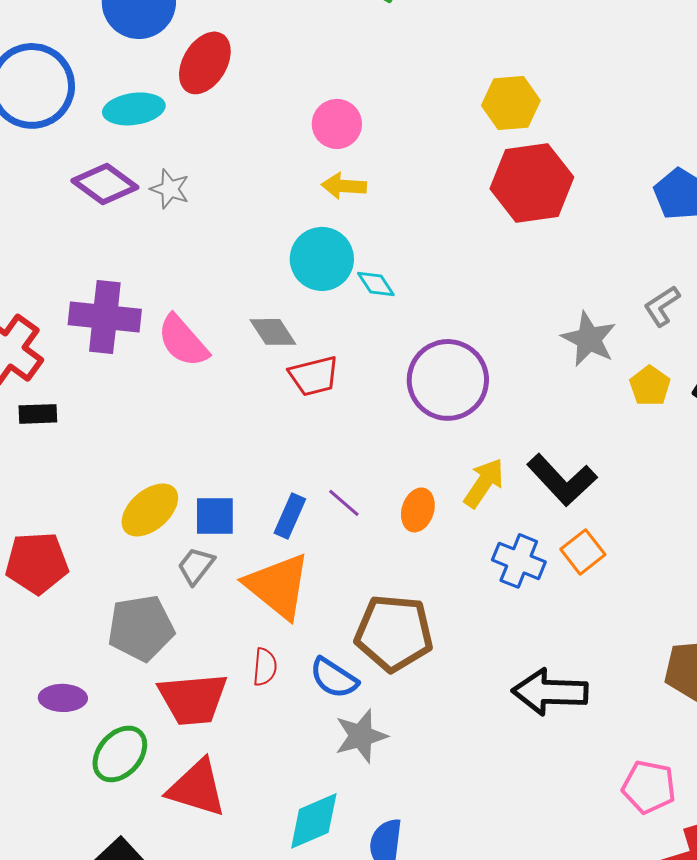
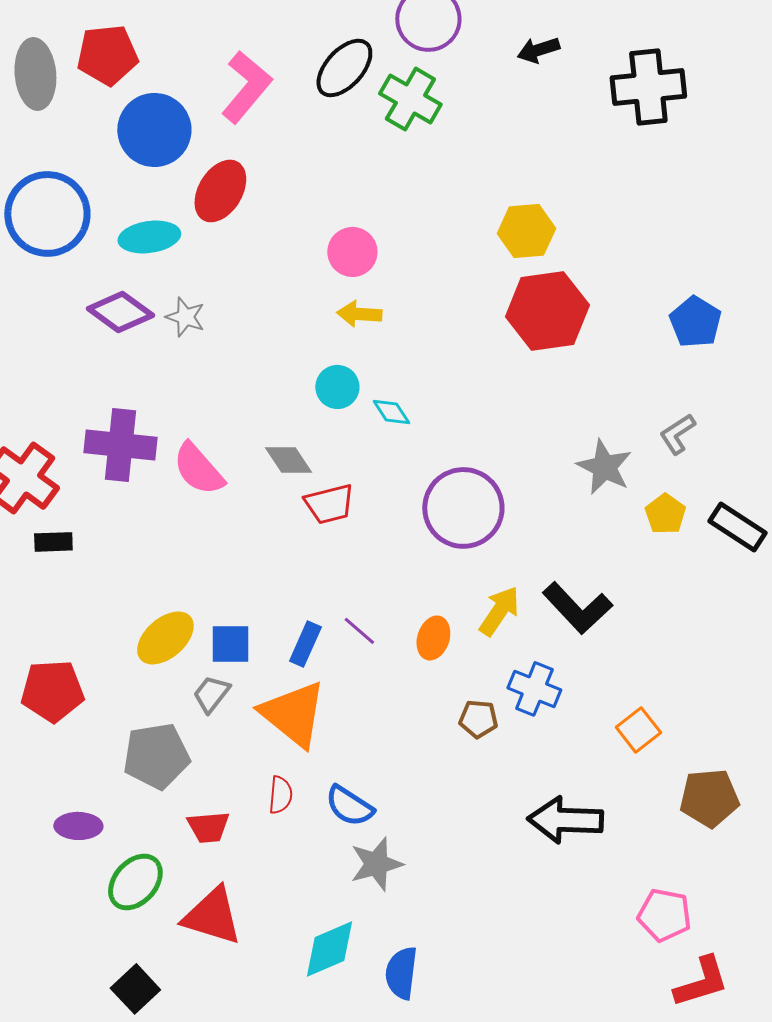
cyan circle: (322, 259) -> (337, 387), size x0.7
orange square: (583, 552) -> (638, 730), moved
brown pentagon: (394, 633) -> (478, 719), moved, size x0.5
red trapezoid: (193, 699) -> (208, 827), size x0.6

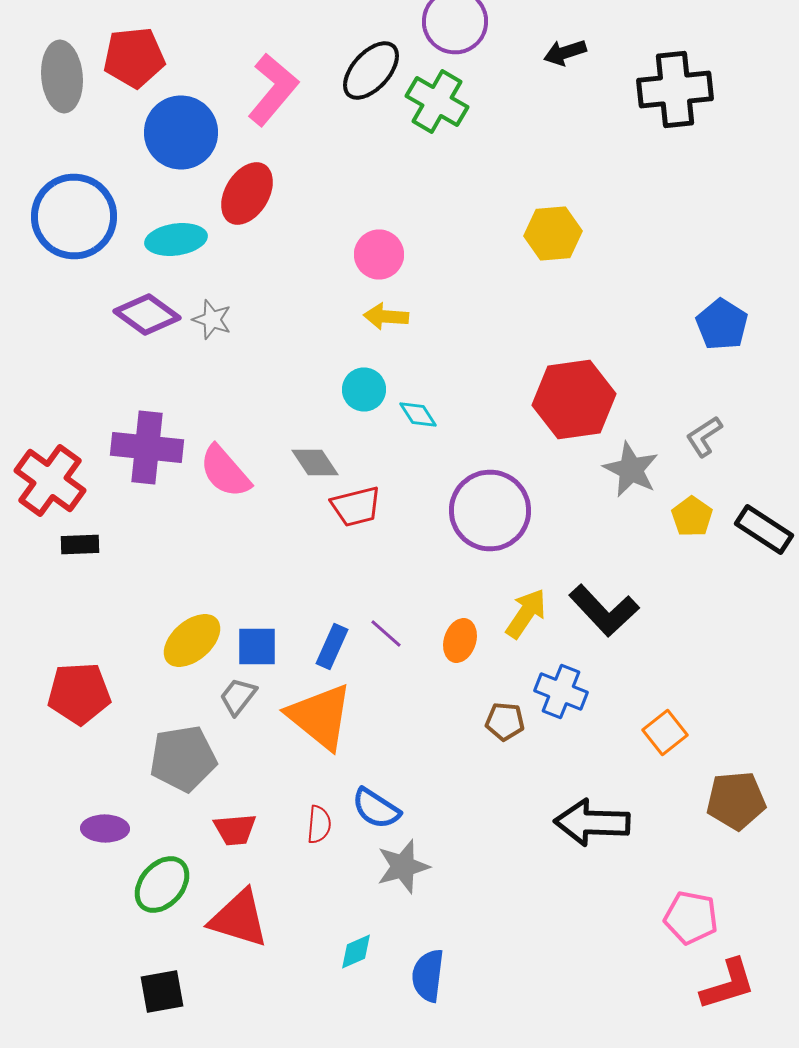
red hexagon: (547, 311) -> (574, 400), moved
red semicircle: (280, 795) -> (319, 824), moved
cyan diamond: (329, 949) -> (356, 952), size x0.6
black square: (135, 989) -> (162, 992), turned 33

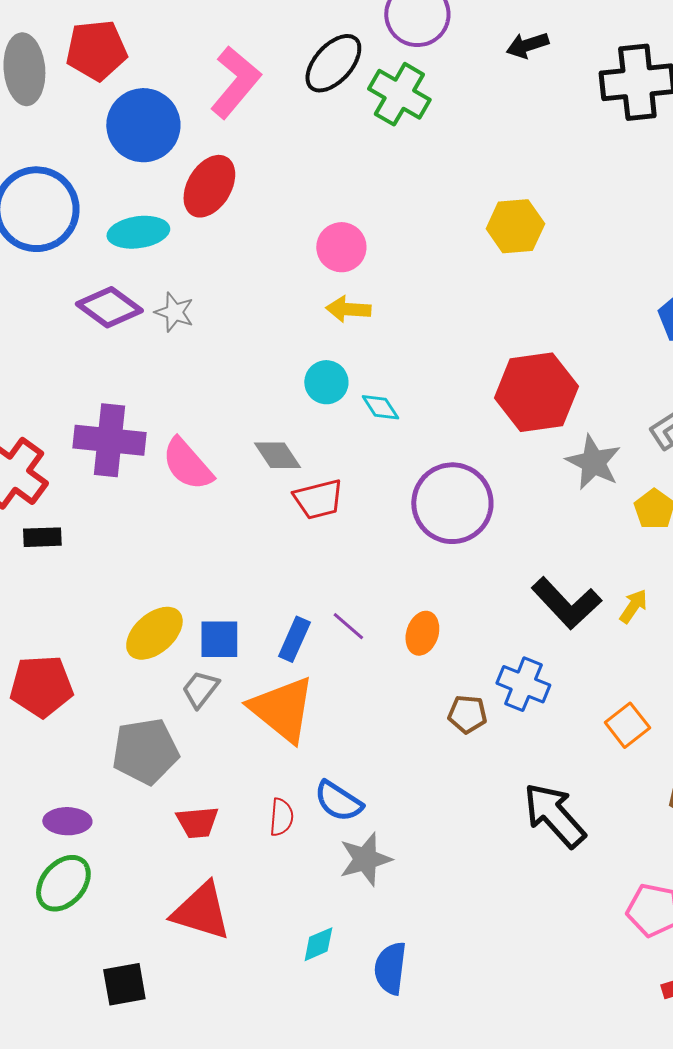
yellow arrow: (526, 614) -> (633, 606), moved, size x0.7
black arrow: (592, 822) -> (554, 815), turned 46
green ellipse: (162, 884) -> (63, 883), moved

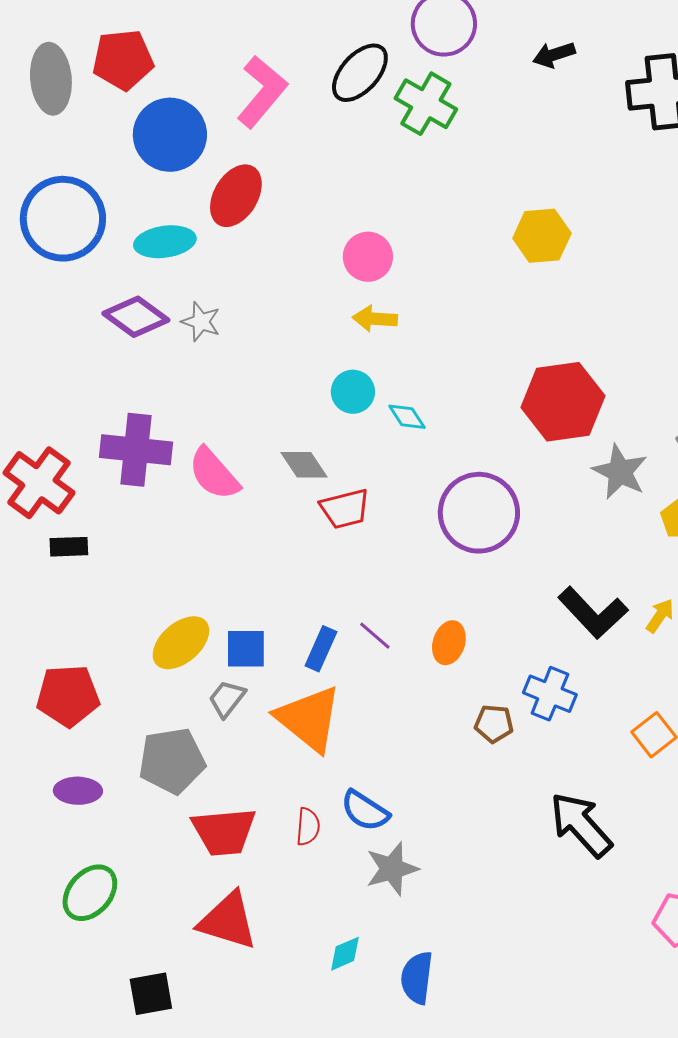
purple ellipse: (67, 821) -> (78, 791), moved
red trapezoid: (197, 822) -> (224, 832), size x1.5

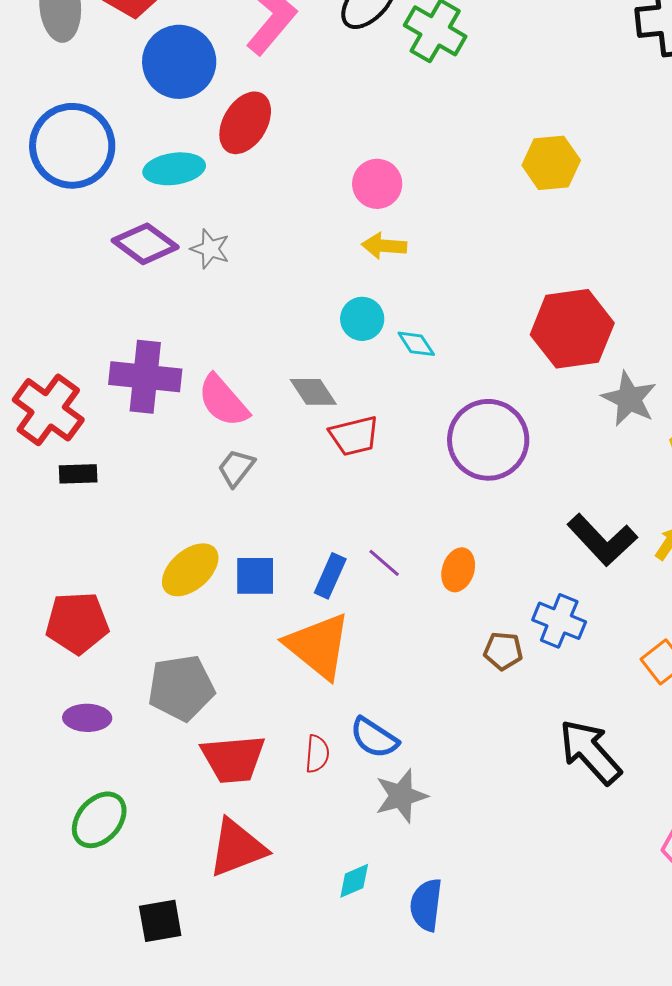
gray trapezoid: (227, 699) -> (236, 468), moved
red triangle: (228, 921) -> (237, 848), turned -38

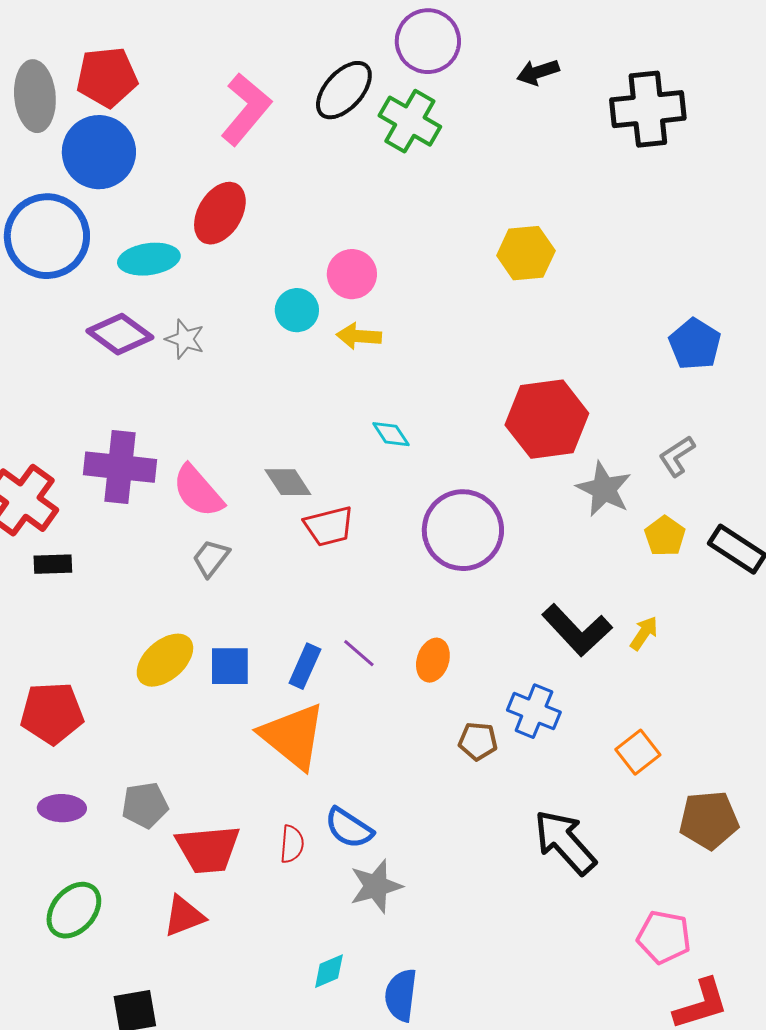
blue circle: (179, 62) -> (99, 152), moved
cyan circle: (362, 319) -> (297, 310), moved
gray pentagon: (181, 688) -> (145, 805), moved, size x0.7
red triangle: (237, 848) -> (184, 916), moved, size x0.7

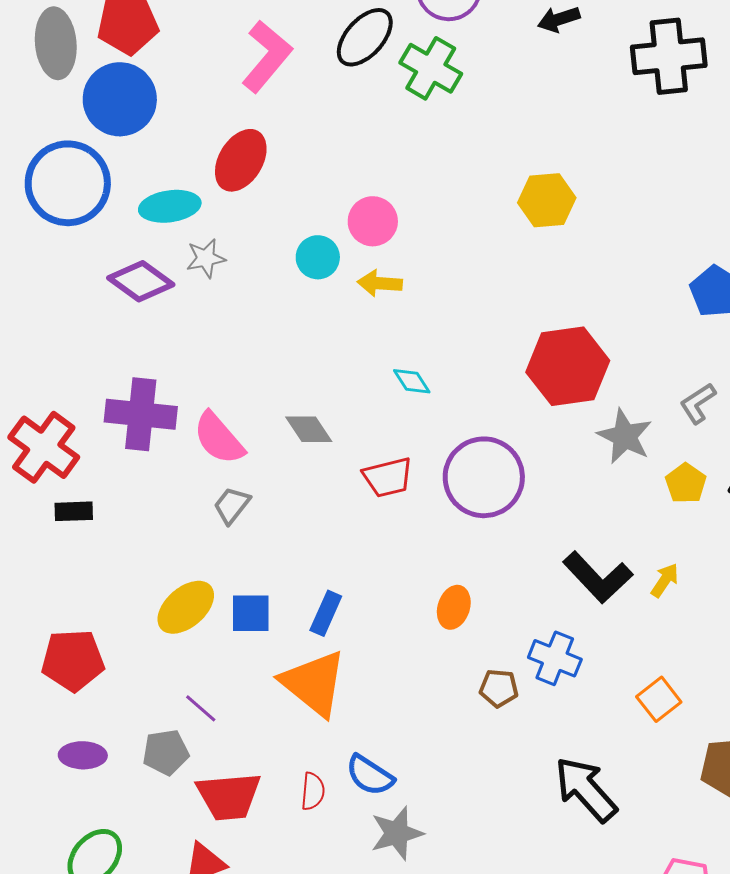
gray star: (185, 339) -> (206, 258), moved, turned -30
red trapezoid: (329, 526) -> (388, 477), moved
purple line: (359, 653) -> (201, 708), moved

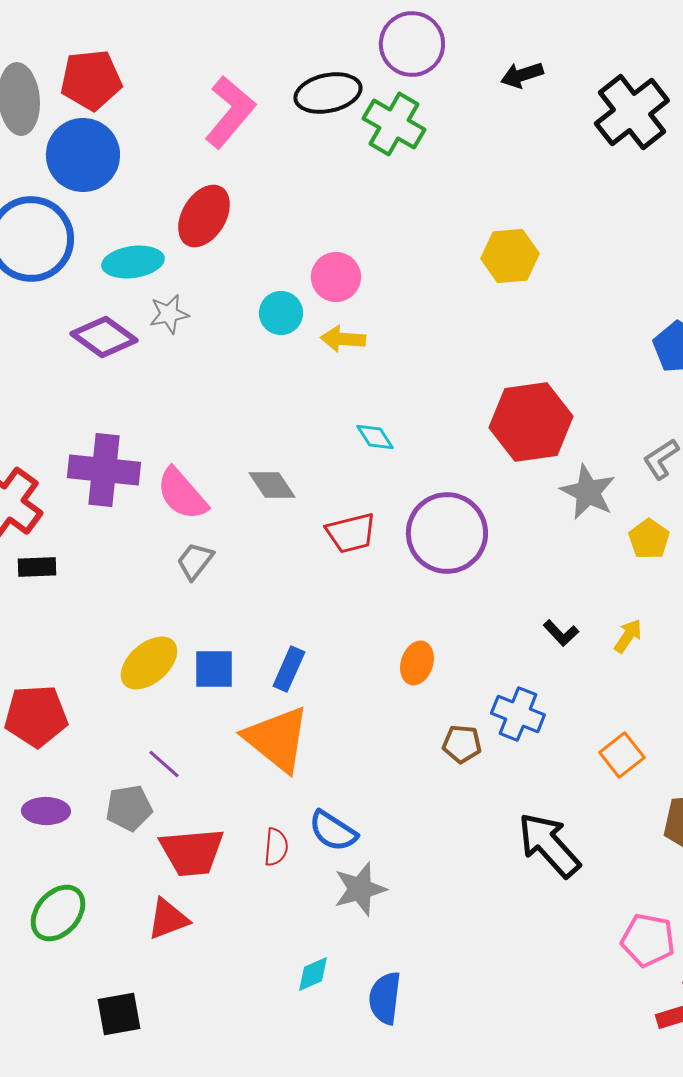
black ellipse: (365, 37) -> (328, 93), turned 36
black cross: (669, 56) -> (632, 112), turned -32
black L-shape: (598, 577) -> (561, 633), size x0.5

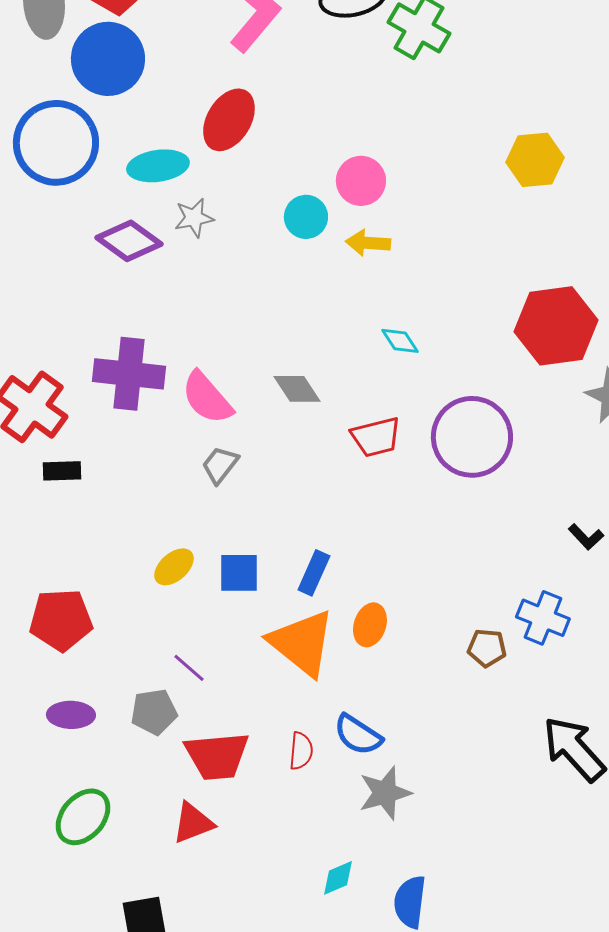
yellow ellipse: (149, 663) -> (174, 567), size x0.7
orange ellipse: (417, 663) -> (370, 625), moved

